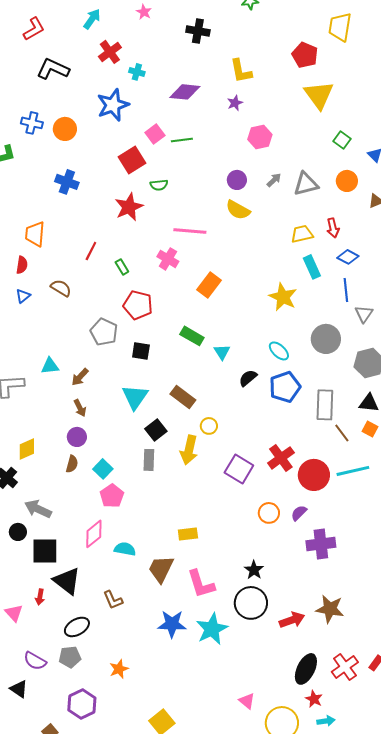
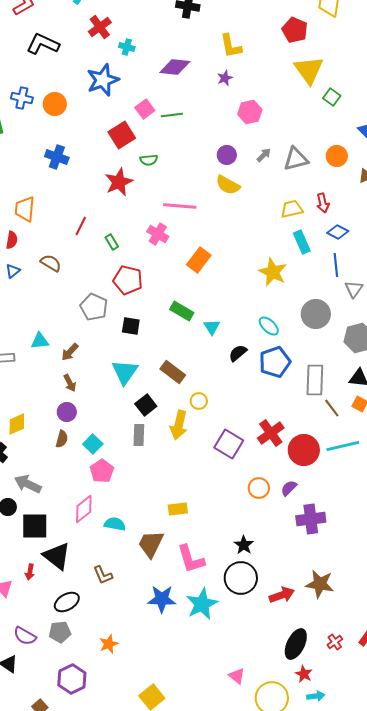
green square: (342, 140) -> (332, 97), moved
red cross: (345, 667) -> (335, 642), size x0.6

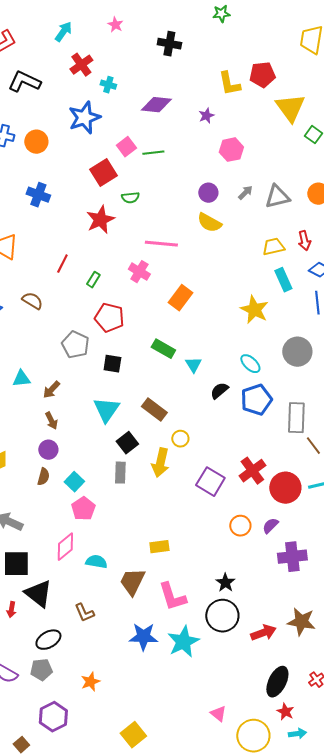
red pentagon: (295, 30) -> (262, 75), moved, turned -30
yellow L-shape: (231, 46) -> (229, 84), moved
green rectangle: (112, 242) -> (93, 280), turned 63

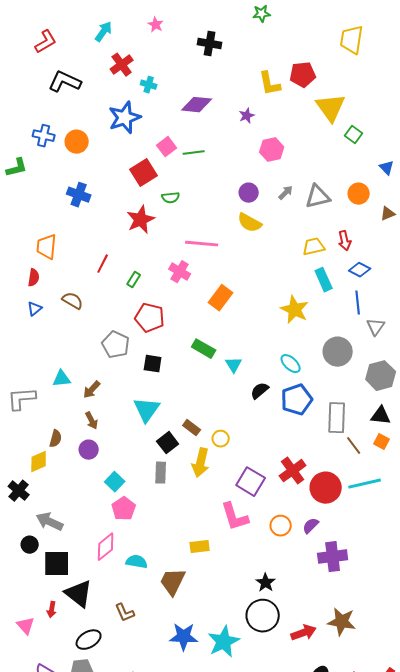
brown rectangle: (154, 410) -> (192, 428), moved, size x0.7
brown semicircle: (43, 477) -> (56, 439), moved
pink L-shape: (172, 597) -> (235, 517), moved

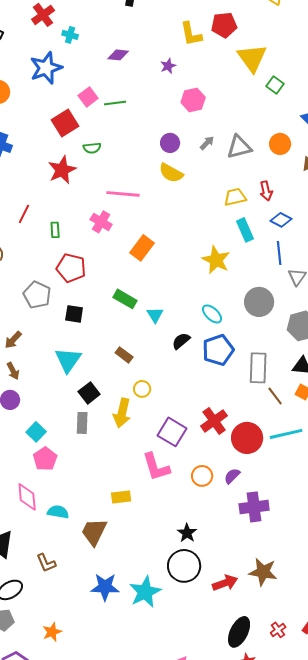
purple diamond: (197, 105) -> (118, 55), size x0.7
green rectangle: (134, 280) -> (55, 230), turned -35
brown rectangle: (192, 428) -> (124, 355), moved
pink diamond: (106, 547) -> (27, 497), turned -56

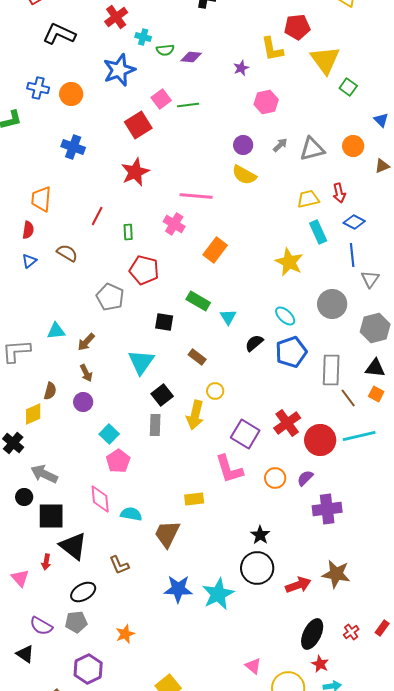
yellow L-shape: (191, 34) -> (272, 49), moved
green semicircle: (92, 148) -> (165, 50), moved
black square: (74, 314) -> (164, 322), moved

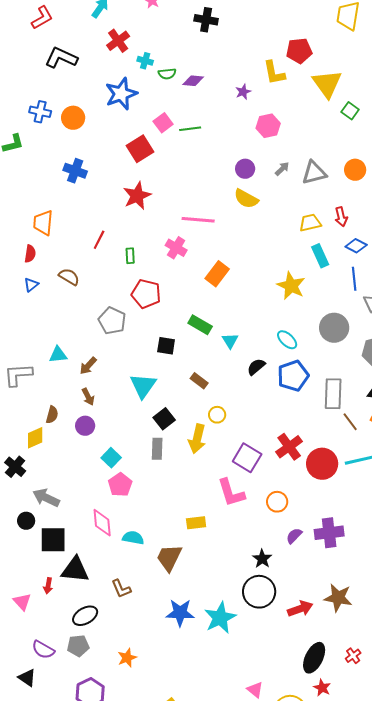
purple semicircle: (305, 478) -> (294, 536), moved
black triangle: (73, 546) -> (75, 570), turned -32

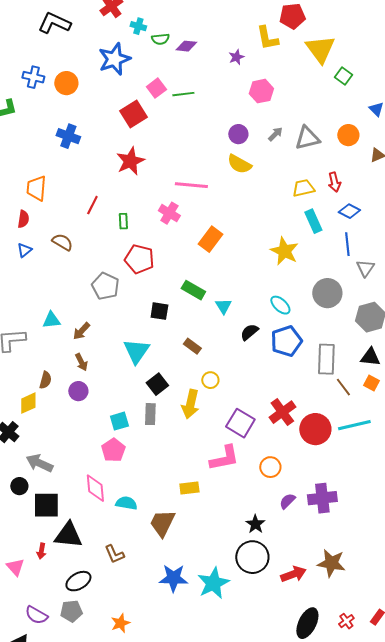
cyan square: (111, 458) -> (119, 421), moved, turned 30
pink L-shape: (231, 493) -> (224, 458), turned -84

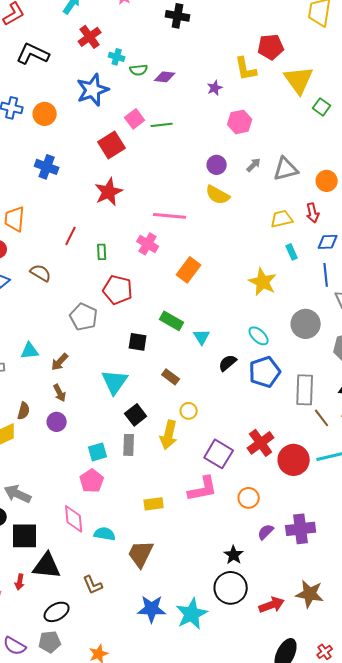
orange circle: (348, 135) -> (327, 181), moved
blue diamond: (349, 211) -> (328, 242), turned -30
cyan rectangle: (313, 221) -> (292, 252), size x0.7
yellow rectangle: (189, 488) -> (154, 504), moved

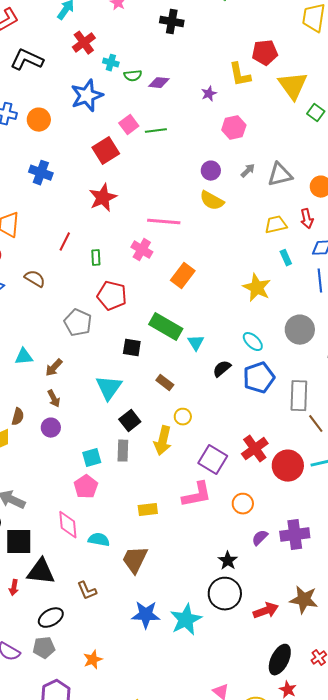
green rectangle: (172, 321) -> (166, 327), size x1.4

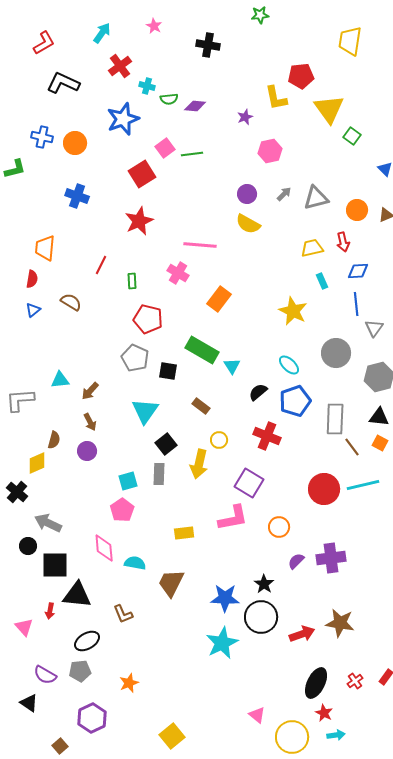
gray pentagon: (78, 323) -> (135, 358), moved
red cross: (255, 449) -> (267, 436), moved, turned -32
blue star: (146, 615) -> (225, 598), moved

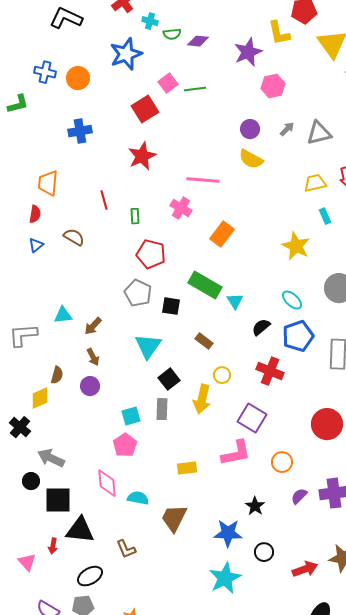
purple star: (245, 117) -> (248, 52), size x1.8
blue cross: (77, 196) -> (80, 131), turned -30
red line: (101, 265) -> (104, 200), turned -42
black star: (264, 584) -> (255, 506), moved
black circle: (261, 617) -> (264, 552), size x0.6

